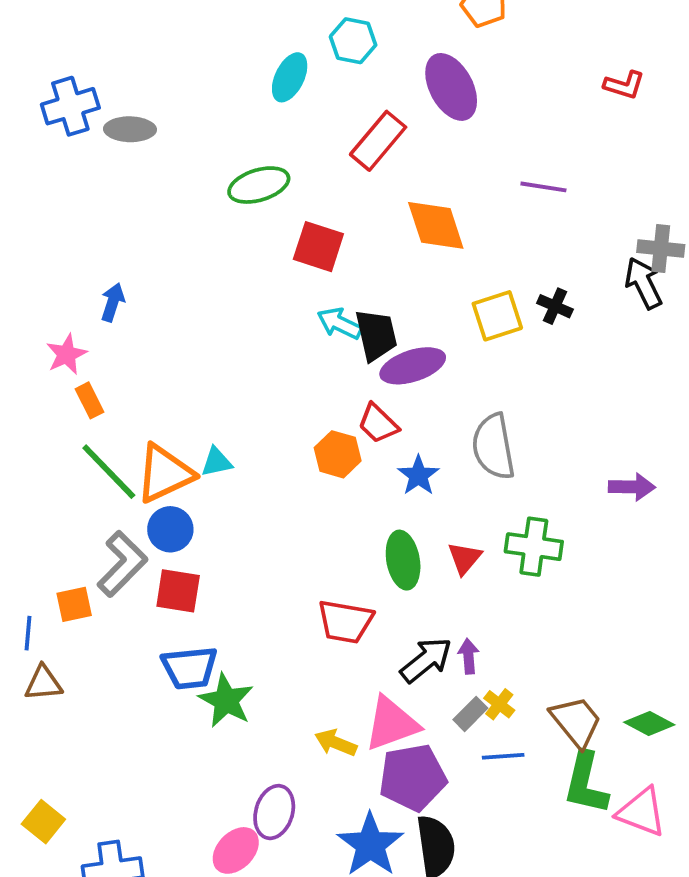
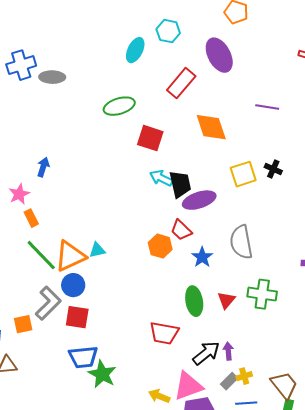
yellow cross: (499, 704) -> (244, 376), turned 35

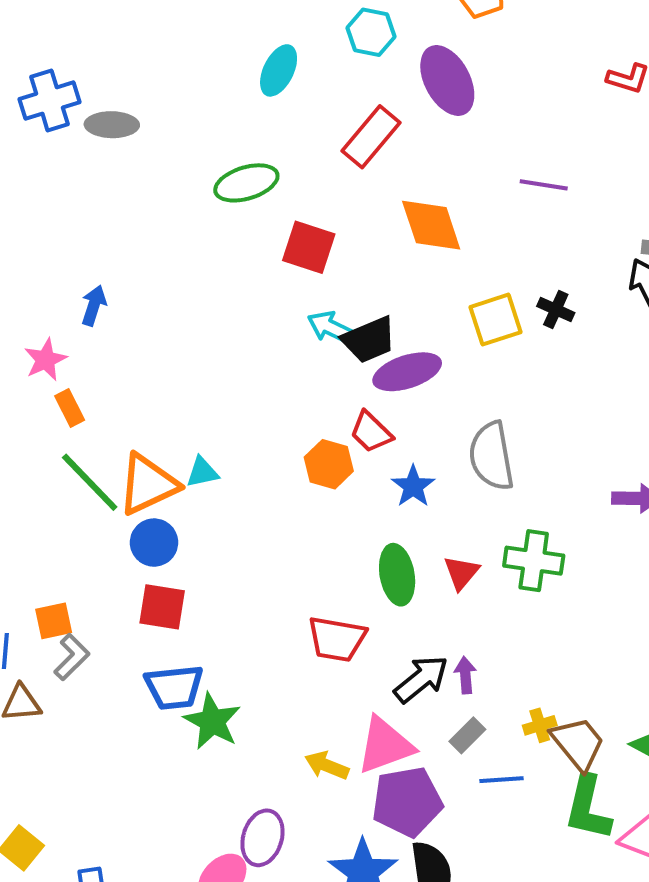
cyan hexagon: (168, 31) -> (371, 32), moved
black trapezoid: (180, 184) -> (369, 340), turned 80
gray L-shape: (48, 303) -> (72, 657), moved, size x0.7
yellow cross: (244, 376) -> (540, 725), moved

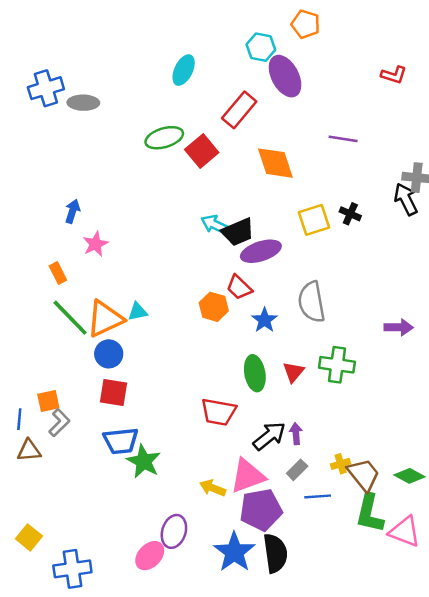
cyan hexagon: (371, 32) -> (261, 47), moved
red square: (309, 247) -> (202, 151), moved, turned 32
pink star: (46, 360) -> (95, 244), moved

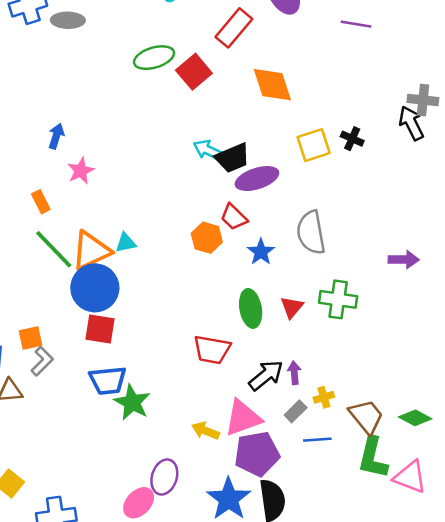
purple line: (343, 139) -> (356, 24), moved
blue circle: (109, 354) -> (95, 288), size x1.6
yellow cross: (341, 464) -> (324, 397), moved

